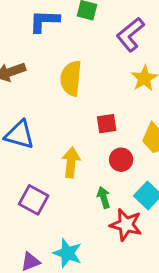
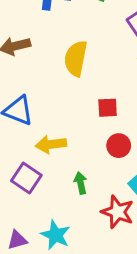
yellow arrow: (71, 162) -> (51, 144), moved, turned -108
green arrow: (104, 197) -> (81, 183), moved

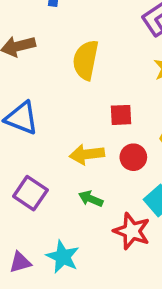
yellow arrow: (51, 144) -> (87, 154), moved
green arrow: (81, 183) -> (91, 199), turned -55

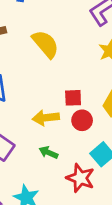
yellow semicircle: (86, 60) -> (45, 44), turned 128
red square: (121, 115) -> (73, 98), moved

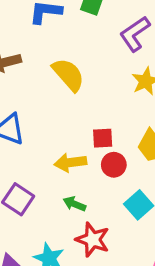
red star: (80, 178) -> (93, 240), moved

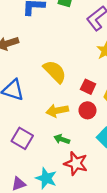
yellow semicircle: (68, 75) -> (55, 72), moved
red square: (103, 138) -> (88, 87), moved, turned 32

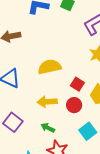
yellow semicircle: (55, 72) -> (50, 67), turned -65

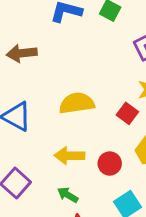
red square: (77, 84) -> (127, 113), moved

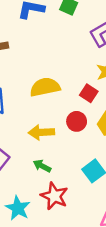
red circle: (110, 164) -> (77, 121), moved

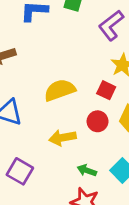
green arrow: (42, 166) -> (87, 170), moved

